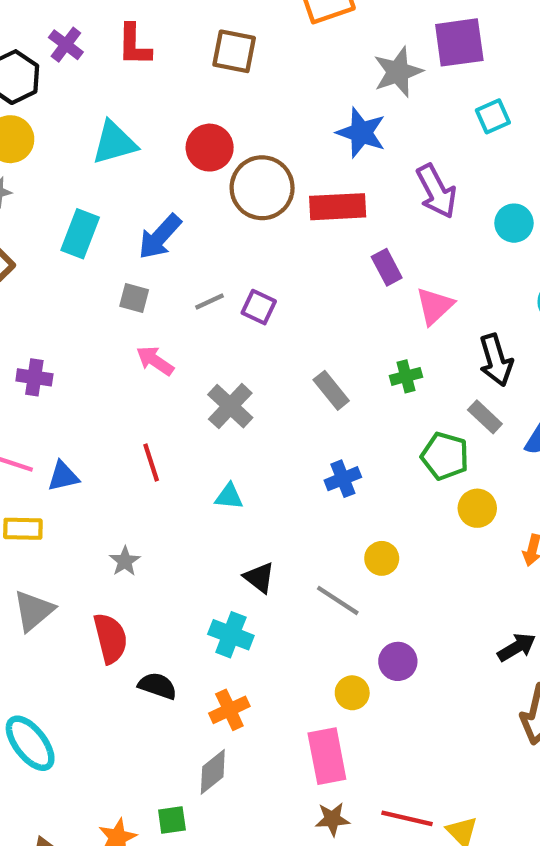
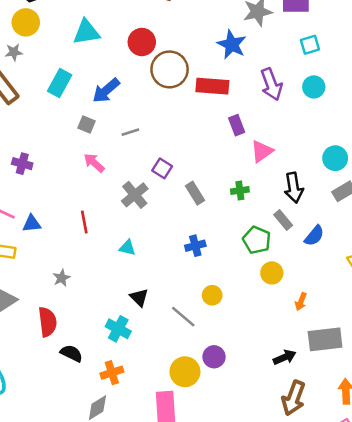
cyan circle: (514, 223) -> (314, 87), moved
purple square: (259, 307) -> (162, 168), moved
yellow circle: (352, 693) -> (185, 372), size x1.5

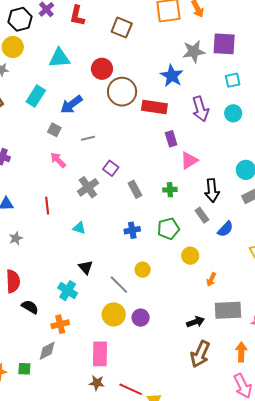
green pentagon: (257, 240) -> (168, 229), moved, turned 30
gray star: (62, 278) -> (16, 238), moved
yellow circle: (185, 372) -> (114, 314), moved

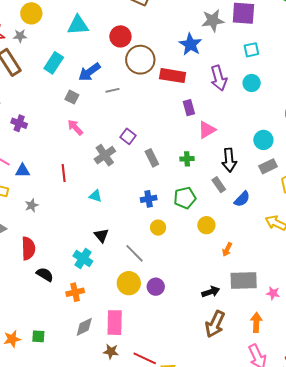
gray line: (88, 138) -> (112, 90), moved
yellow circle: (143, 270) -> (158, 228), moved
gray diamond: (47, 351) -> (84, 327), moved

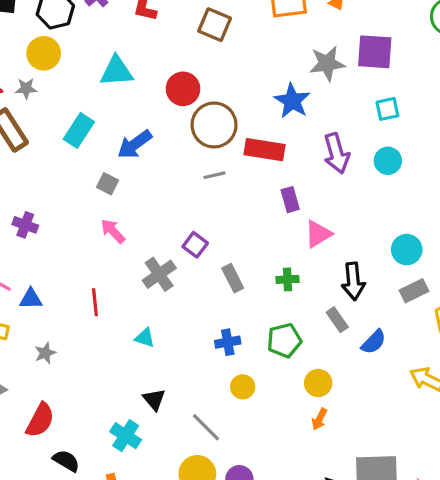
gray line: (112, 90) -> (215, 175), moved
red semicircle: (28, 248) -> (40, 420), turned 30
orange arrow: (227, 249) -> (319, 419), moved

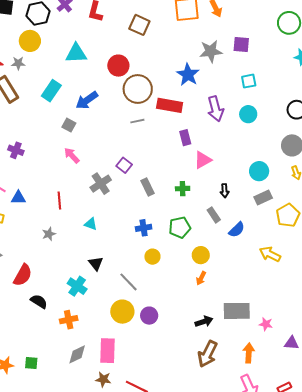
purple square: (375, 52) -> (241, 44), size x0.7
black arrow: (353, 281) -> (225, 191), size x0.6
gray star: (45, 353) -> (49, 234), moved

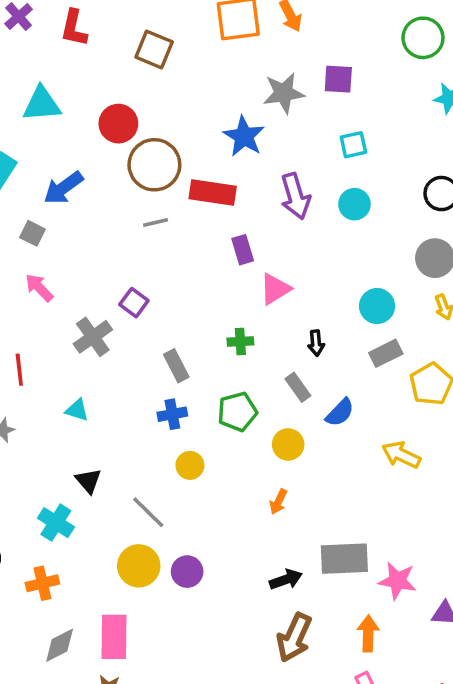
gray rectangle: (148, 187) -> (176, 366), moved
yellow circle: (201, 255) -> (288, 444), moved
pink star: (266, 324) -> (397, 581), size x1.5

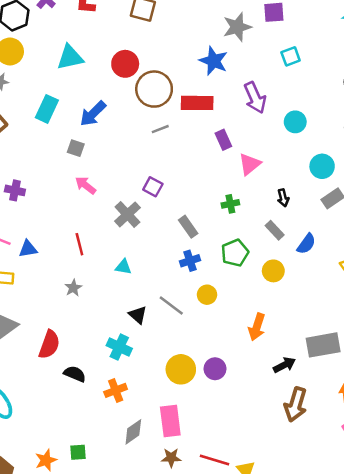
cyan circle: (354, 204) -> (295, 122), moved
orange arrow: (278, 502) -> (257, 327), moved, size x1.5
gray line: (148, 512) -> (171, 306), moved

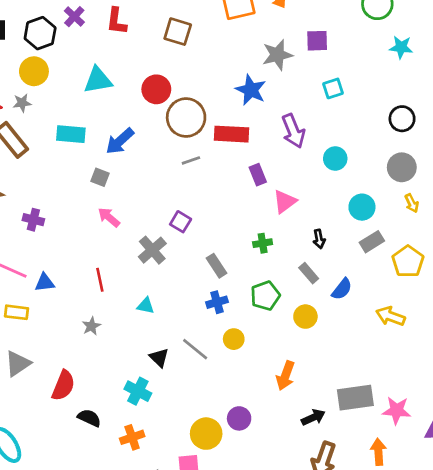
cyan rectangle: (47, 109) -> (71, 134), turned 68
yellow circle: (181, 369) -> (206, 434), moved

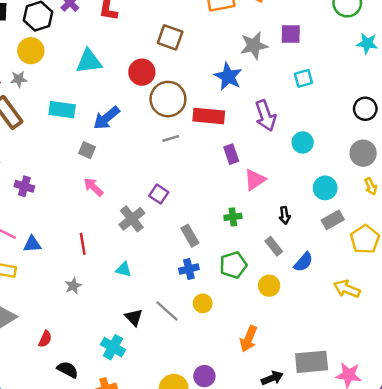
brown square: (178, 32) -> (170, 37), moved
red semicircle: (63, 385) -> (45, 339), size x0.6

